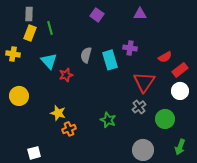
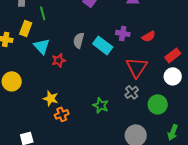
yellow rectangle: (30, 33) -> (26, 28), moved
red semicircle: (165, 57) -> (149, 36), moved
cyan rectangle: (110, 60) -> (103, 45), turned -36

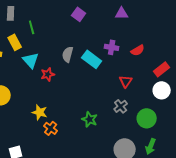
yellow rectangle: (26, 28) -> (15, 42), turned -49
red triangle: (137, 67) -> (126, 81), size x0.6
orange cross: (62, 114) -> (51, 128), turned -32
green arrow: (173, 132) -> (151, 146), moved

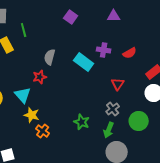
gray semicircle: (68, 54) -> (50, 57), moved
cyan triangle: (31, 60) -> (23, 95), moved
green arrow: (151, 146) -> (109, 130), moved

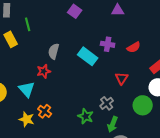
gray cross: (113, 109) -> (107, 103), moved
yellow star: (32, 115) -> (27, 119), moved
green circle: (139, 121) -> (143, 105), moved
orange cross: (43, 131) -> (45, 111), moved

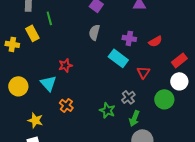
gray semicircle: (54, 51) -> (94, 32), moved
cyan rectangle: (88, 56) -> (118, 58), moved
yellow star: (27, 119) -> (35, 120), moved

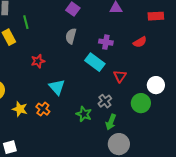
red semicircle: (155, 41) -> (140, 42), moved
red rectangle: (179, 60) -> (156, 16), moved, turned 35
red star: (65, 65) -> (38, 61), moved
cyan triangle: (48, 83) -> (57, 87), moved
yellow star: (35, 120) -> (20, 109), moved

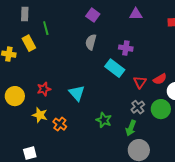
red semicircle: (140, 42) -> (160, 79), moved
red star: (38, 61) -> (44, 89), moved
gray cross: (105, 101) -> (138, 107), moved
orange cross: (43, 109) -> (60, 124), moved

